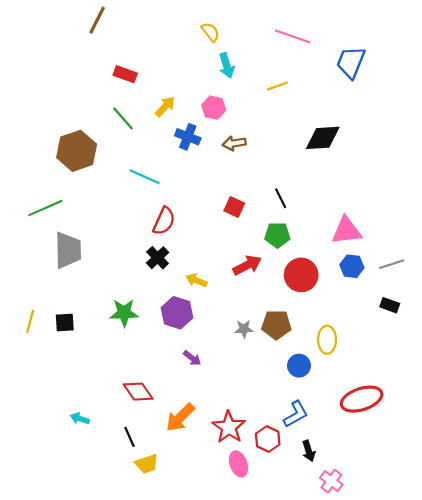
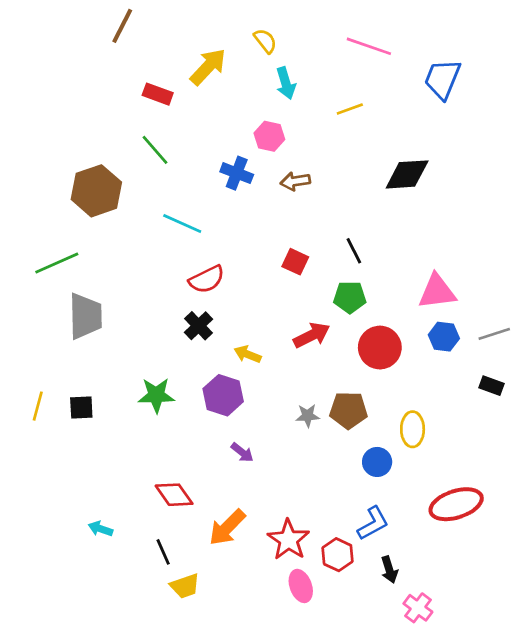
yellow arrow: (165, 107) -> (208, 67), moved, size x1.4
red semicircle: (164, 221) -> (207, 279), turned 40

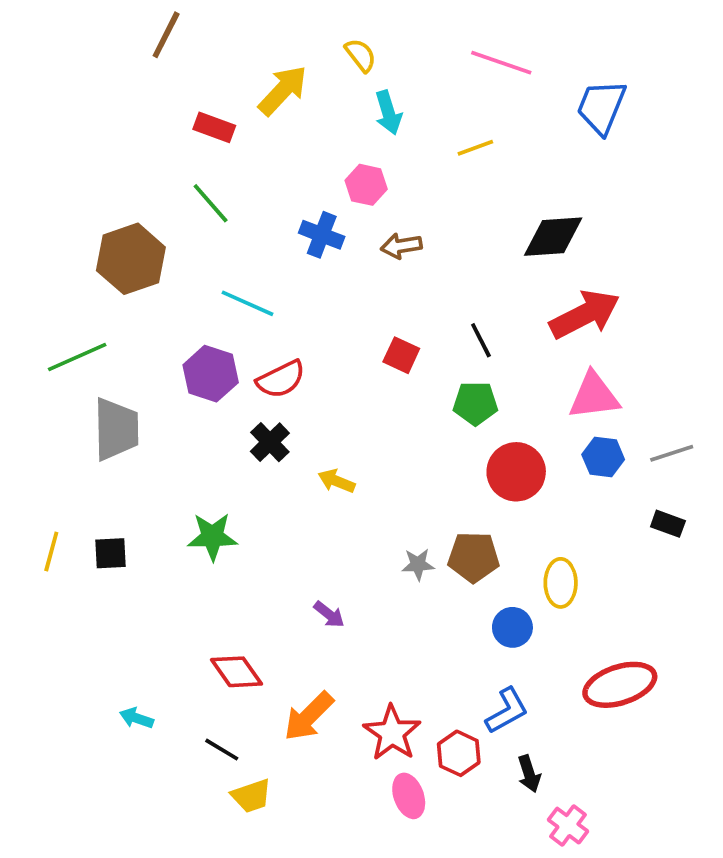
red arrow: (312, 335) -> (585, 314), moved, size x1.4
purple hexagon: (223, 395) -> (211, 374), moved
black line: (163, 552) -> (222, 750), turned -35

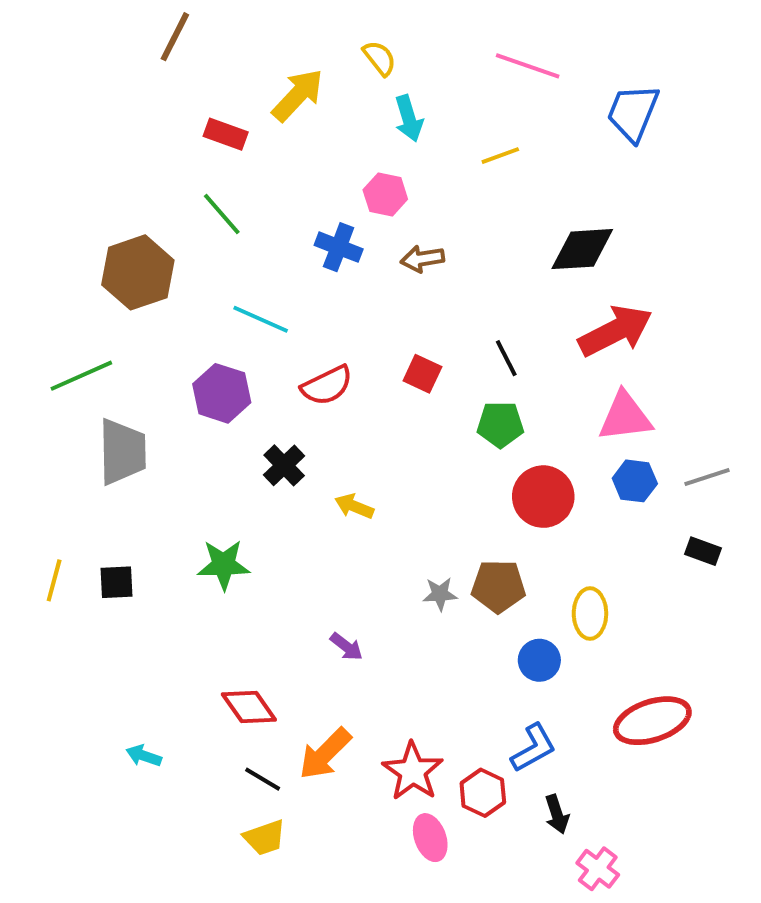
red semicircle: (281, 379) -> (327, 385), moved
black line: (222, 750) -> (263, 779), moved

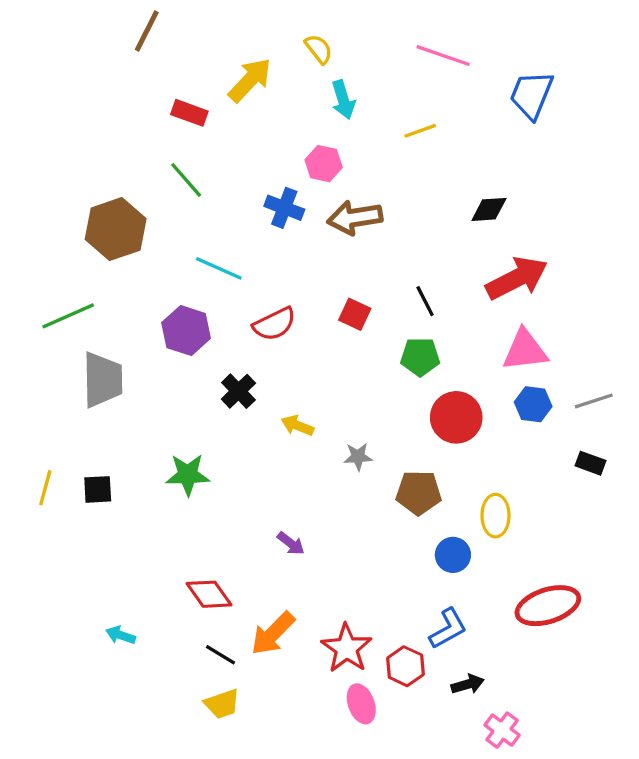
black diamond: (582, 249) -> (489, 209), size x0.7
brown arrow: (422, 259) -> (355, 218), size x1.5
gray star: (440, 594) -> (358, 457), moved
black arrow: (557, 814) -> (468, 684), turned -88

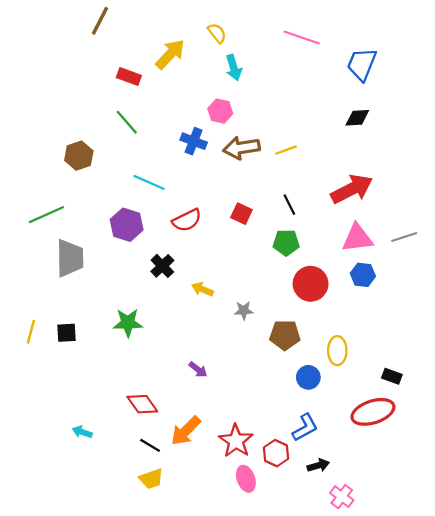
yellow line: (420, 131) -> (286, 150), moved
black diamond: (489, 209) -> (357, 118), moved
brown hexagon: (116, 229) -> (79, 156), size x0.7
gray line: (594, 401) -> (404, 237), moved
black rectangle: (590, 463) -> (392, 376), moved

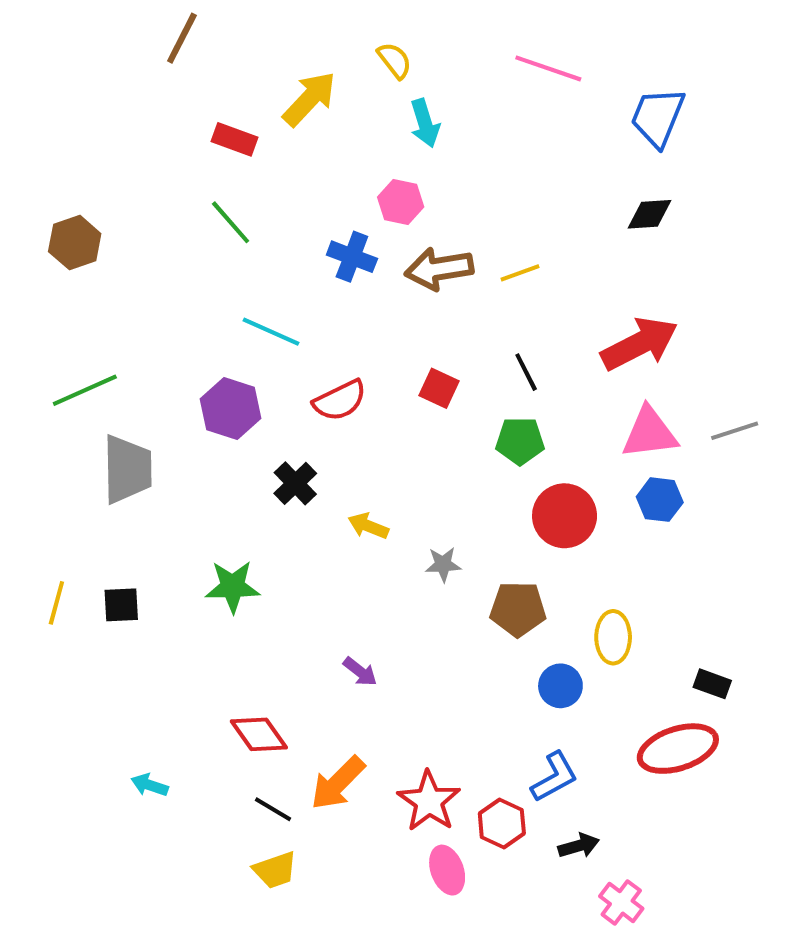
brown hexagon: (79, 156) -> (75, 243), moved

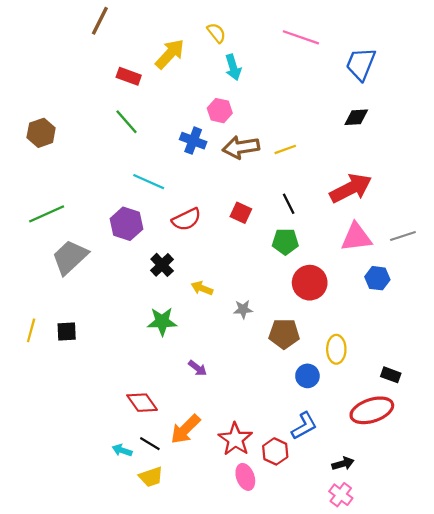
gray trapezoid: (127, 469) -> (70, 257), turned -132
blue hexagon: (660, 500) -> (377, 278), moved
green star: (233, 587) -> (162, 322), moved
cyan arrow: (150, 785) -> (122, 450), moved
black arrow: (579, 846) -> (343, 464), moved

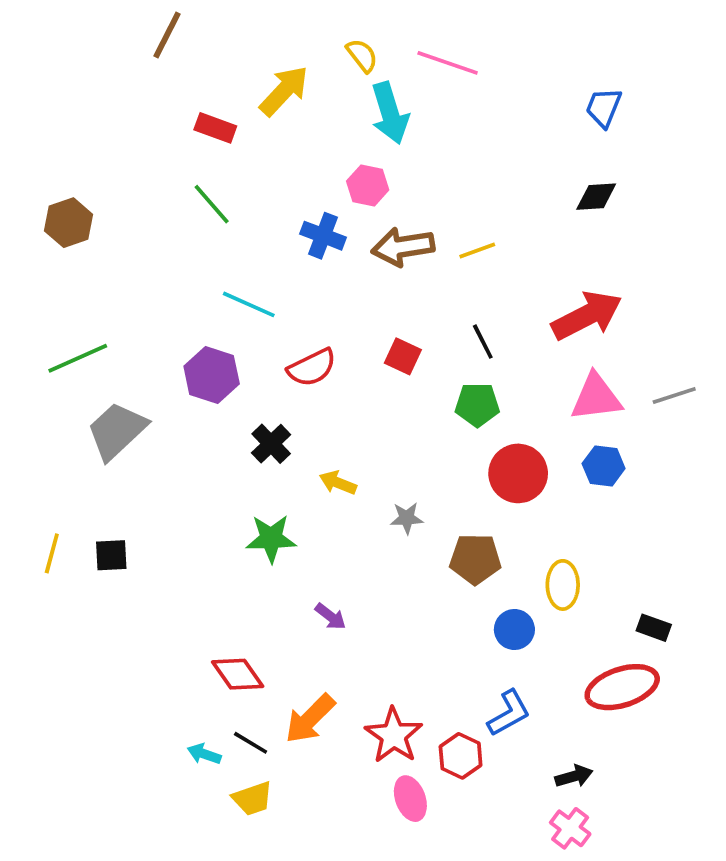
pink line: (301, 37) -> (448, 63), moved
blue trapezoid: (361, 64) -> (604, 107), size x0.7
cyan arrow: (233, 67) -> (390, 113), size x1.4
blue hexagon: (377, 278) -> (604, 466), moved

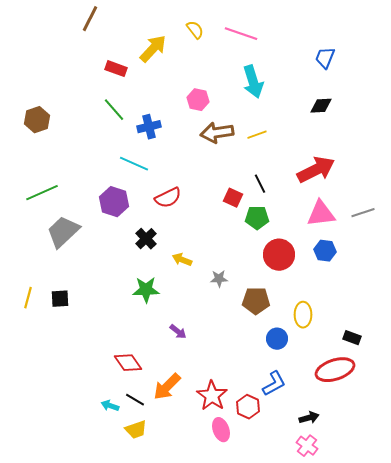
cyan arrow: (390, 113) -> (253, 82), moved
blue cross: (323, 236) -> (149, 127), moved, turned -35
red square: (403, 356) -> (233, 198), moved

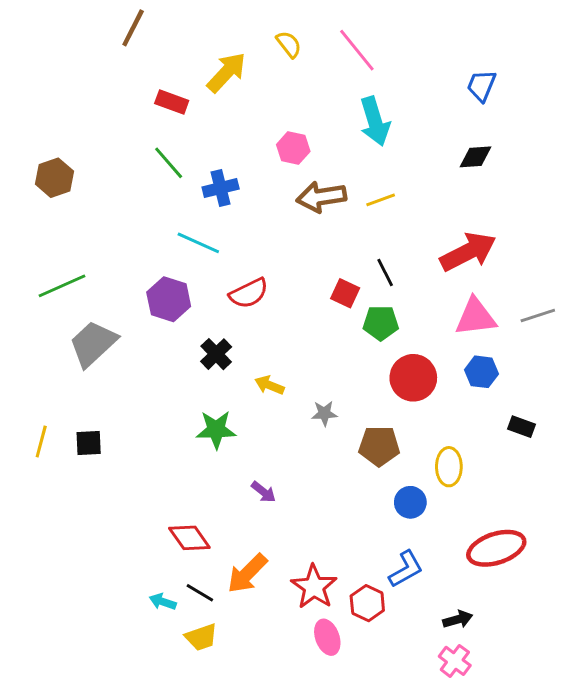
pink line: (241, 34) -> (357, 50), turned 32
black rectangle: (352, 338) -> (522, 427), moved

